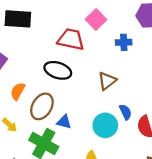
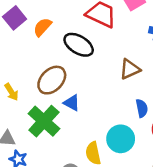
orange semicircle: (18, 91) -> (42, 27), moved
cyan circle: (105, 125) -> (121, 139), moved

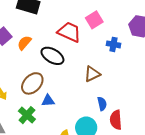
blue triangle: (72, 103) -> (48, 101), turned -32
green cross: (44, 121) -> (27, 115), size x0.7

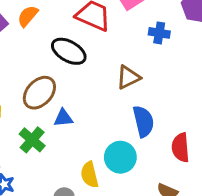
orange semicircle: (24, 43) -> (28, 16), moved
blue semicircle: (102, 104) -> (143, 121), size x1.5
red semicircle: (116, 120) -> (181, 147), moved

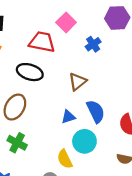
blue cross: (159, 33) -> (93, 44), turned -32
blue triangle: (63, 118) -> (68, 117), moved

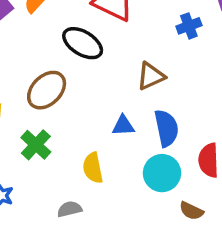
cyan circle: (84, 141) -> (162, 173), moved
yellow semicircle: (65, 159) -> (93, 168), moved

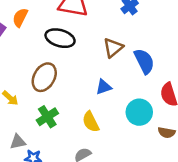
blue semicircle: (166, 128) -> (144, 61), moved
green cross: (36, 145) -> (47, 117), turned 30

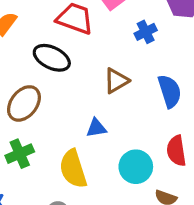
blue semicircle: (144, 61) -> (170, 91), moved
yellow semicircle: (91, 122) -> (73, 169), size x1.4

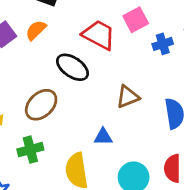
blue cross: (146, 32) -> (163, 44), moved

